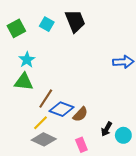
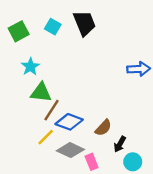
green triangle: (24, 82) -> (41, 92), moved
brown semicircle: (80, 114) -> (103, 128), moved
cyan circle: (123, 135) -> (133, 162), moved
gray diamond: (44, 139) -> (70, 150), moved

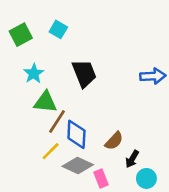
black trapezoid: (84, 23) -> (84, 73), moved
blue diamond: (69, 122) -> (76, 134), turned 72

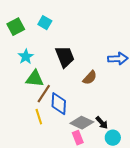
brown semicircle: (114, 141) -> (90, 78), moved
yellow line: (51, 151) -> (39, 117), turned -63
black arrow: (132, 159) -> (102, 123), turned -72
gray diamond: (78, 165) -> (82, 123), moved

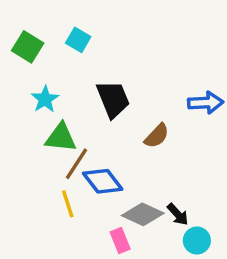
green square: (16, 27) -> (28, 47), turned -30
blue diamond: (59, 104) -> (103, 181), turned -40
pink rectangle: (78, 138) -> (120, 241), moved

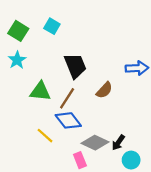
cyan star: (45, 99) -> (17, 60), moved
brown line: (76, 164) -> (67, 98), moved
yellow line: (68, 204) -> (45, 136), turned -30
black arrow: (178, 214) -> (118, 143), turned 77

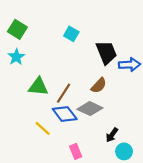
cyan square: (52, 26) -> (71, 34), moved
black trapezoid: (75, 66) -> (106, 53), moved
gray diamond: (95, 143) -> (90, 109), moved

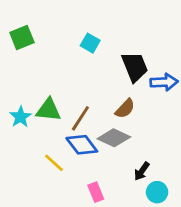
green square: (17, 29) -> (22, 38), turned 36
cyan star: (16, 57) -> (21, 117), moved

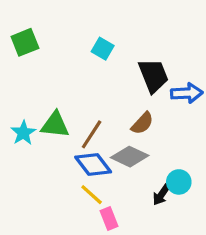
yellow line: (54, 163) -> (92, 195), moved
cyan circle: (157, 192) -> (179, 182), moved

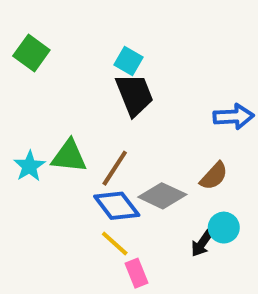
green square: (25, 42) -> (31, 53), turned -32
black trapezoid: (153, 76) -> (135, 95), moved
brown semicircle: (142, 123) -> (214, 176), moved

